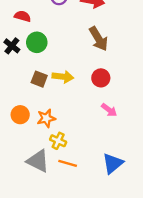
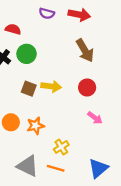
yellow cross: (58, 141) -> (61, 147), moved, turned 32

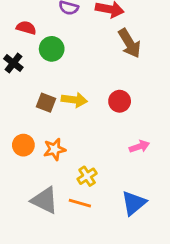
brown arrow: (85, 50) -> (129, 43), moved
green circle: (27, 54) -> (52, 49), moved
pink arrow: (95, 118) -> (139, 147), moved, turned -56

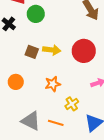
red circle: (120, 101) -> (84, 51), size x1.5
orange star: (54, 149) -> (53, 84), moved
yellow cross: (87, 176) -> (72, 104), moved

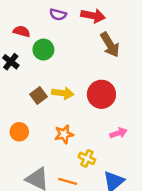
brown square: (32, 52) -> (39, 96), turned 32
yellow cross: (72, 104) -> (87, 158), turned -32

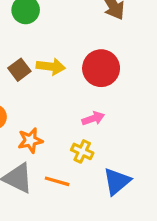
pink arrow: (118, 133) -> (93, 118), moved
orange star: (64, 134) -> (30, 140), moved

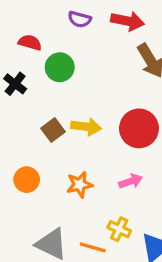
orange star: (30, 140) -> (80, 185), moved
yellow cross: (82, 151) -> (119, 229), moved

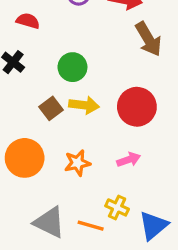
green circle: (60, 67) -> (72, 67), moved
orange circle: (27, 180) -> (25, 158), size x1.5

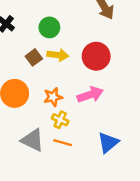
pink arrow: (129, 160) -> (90, 95), size x1.5
yellow cross: (117, 207) -> (60, 120), moved

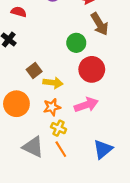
green circle: (49, 27) -> (76, 43), moved
yellow arrow: (58, 55) -> (53, 83), moved
orange line: (63, 143) -> (61, 149), turned 42

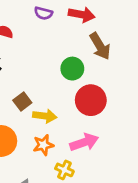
yellow cross: (59, 128) -> (64, 170), moved

